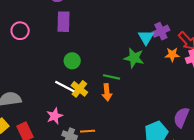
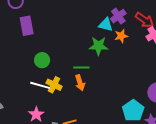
cyan triangle: (146, 37) -> (106, 25), turned -35
orange star: (172, 55) -> (121, 36), moved

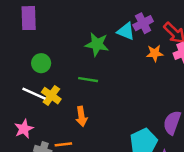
orange star: (121, 36) -> (155, 53), moved
green star: (99, 46) -> (97, 44), moved
orange arrow: (80, 83) -> (81, 116), moved

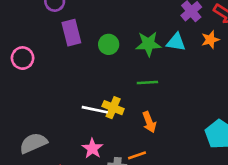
cyan triangle: (126, 31) -> (176, 42), moved
green circle: (41, 63) -> (109, 44), moved

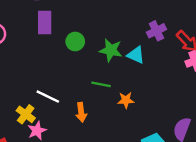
orange star: (210, 40) -> (126, 100), moved
yellow cross: (113, 108) -> (26, 114), moved
orange arrow: (149, 122) -> (81, 112), moved

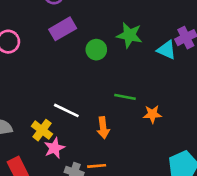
purple rectangle: (45, 22) -> (63, 29), turned 60
green star: (111, 50) -> (129, 35), moved
cyan triangle: (136, 55) -> (167, 50), moved

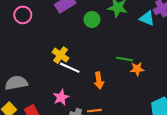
green line: (125, 97) -> (124, 59), moved
yellow cross: (42, 130) -> (61, 55), moved

